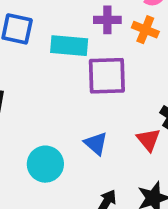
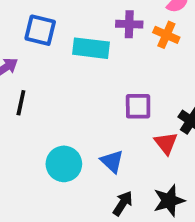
purple square: (107, 76) -> (138, 106), moved, size x0.7
blue triangle: (96, 143) -> (112, 161), moved

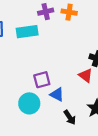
purple square: (138, 106) -> (42, 80), moved
black arrow: (123, 203) -> (70, 117), turned 128

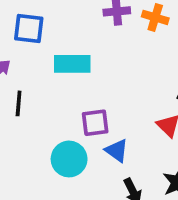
cyan rectangle: (27, 32) -> (72, 64), moved

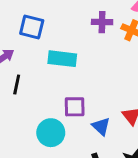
blue triangle: (117, 151) -> (101, 126), moved

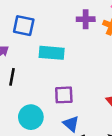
blue triangle: (101, 126) -> (71, 124), moved
cyan circle: (51, 133) -> (31, 117), moved

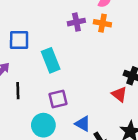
cyan rectangle: (52, 53) -> (51, 60), turned 75
purple square: (64, 95) -> (58, 99), moved

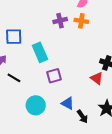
black line: (18, 91) -> (14, 78), turned -56
purple square: (58, 99) -> (54, 76), moved

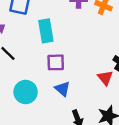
blue triangle: (68, 103) -> (62, 89), moved

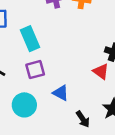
purple square: (56, 62) -> (35, 70), moved

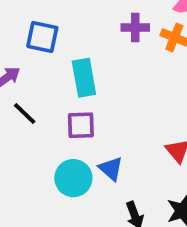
cyan circle: (24, 105) -> (73, 178), moved

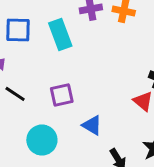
cyan rectangle: (84, 78) -> (60, 35), moved
cyan circle: (73, 178) -> (42, 140), moved

